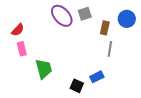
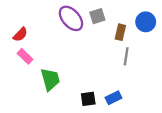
pink rectangle: (22, 49) -> (25, 56), turned -32
blue rectangle: (97, 77) -> (113, 98), moved
black square: (77, 86) -> (88, 99), turned -32

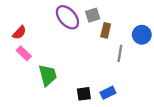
blue circle: (146, 22) -> (142, 35), moved
brown rectangle: (120, 32) -> (106, 30), moved

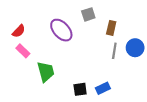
purple ellipse: (67, 17) -> (61, 30), moved
brown rectangle: (106, 30) -> (111, 28), moved
blue circle: (142, 35) -> (135, 48), moved

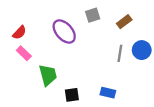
brown rectangle: (111, 28) -> (124, 22), moved, turned 40
blue rectangle: (103, 88) -> (108, 93), turned 40
black square: (80, 89) -> (72, 95), moved

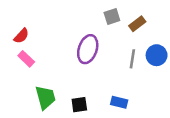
gray square: (93, 15) -> (112, 17), moved
purple ellipse: (64, 31) -> (88, 49), moved, turned 60
green trapezoid: (48, 75) -> (45, 97), moved

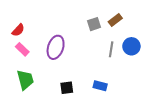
gray square: (112, 17) -> (94, 24), moved
purple ellipse: (88, 49) -> (56, 47), moved
green trapezoid: (45, 97) -> (25, 80), moved

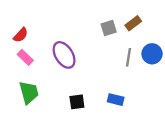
purple ellipse: (56, 47) -> (64, 55), turned -50

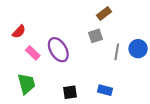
brown rectangle: (133, 23) -> (104, 14), moved
gray square: (109, 28) -> (95, 36), moved
pink rectangle: (25, 57) -> (33, 53), moved

